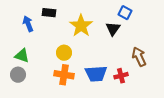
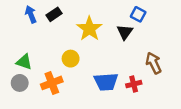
black rectangle: (49, 13) -> (54, 14), turned -40
blue arrow: (28, 24) -> (31, 14), moved
orange cross: (64, 75) -> (52, 83), moved, turned -30

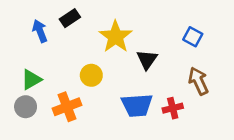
blue arrow: (31, 14) -> (40, 31), moved
blue square: (138, 14) -> (193, 37), moved
black triangle: (125, 32) -> (147, 60), moved
green triangle: (24, 62) -> (31, 80), turned -49

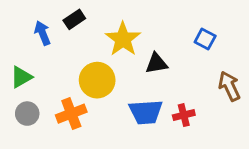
black triangle: (147, 60) -> (156, 63), turned 45
yellow circle: (91, 75) -> (97, 80), size x1.5
green triangle: (31, 80) -> (21, 77), moved
brown arrow: (198, 81) -> (229, 86), moved

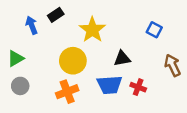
black triangle: (156, 63) -> (122, 58), moved
orange cross: (71, 114) -> (67, 92), moved
red cross: (184, 115) -> (138, 87), turned 35

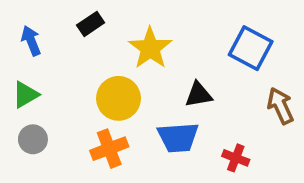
blue arrow: (32, 25) -> (31, 41), moved
blue square: (154, 30) -> (251, 48), size x1.6
red cross: (138, 87) -> (236, 158), moved

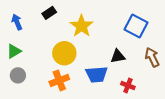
black triangle: (199, 95) -> (118, 56), moved

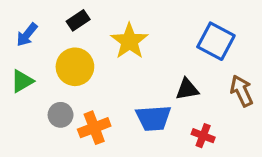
blue arrow: (17, 22) -> (27, 35), turned -119
yellow circle: (64, 53) -> (75, 67), moved
gray circle: (18, 75) -> (61, 115), moved

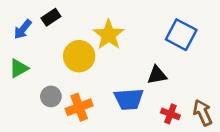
black rectangle: (78, 20) -> (51, 17), moved
yellow circle: (75, 67) -> (79, 56), moved
brown arrow: (242, 91) -> (203, 113), moved

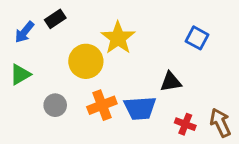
blue square: (181, 35) -> (197, 38), size x0.7
orange cross: (79, 107) -> (102, 105), moved

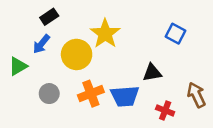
blue arrow: (24, 32) -> (41, 44), moved
brown arrow: (220, 123) -> (196, 95), moved

